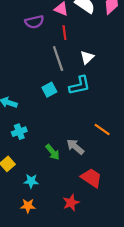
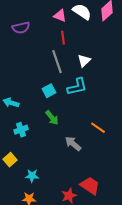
purple semicircle: (34, 22) -> (21, 28), moved
green arrow: (53, 152) -> (52, 118), moved
red trapezoid: (91, 178) -> (90, 186), moved

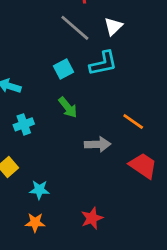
gray line: (57, 62) -> (75, 28), turned -30
gray arrow: (73, 144) -> (98, 144), turned 138
red trapezoid: (90, 186) -> (143, 166), moved

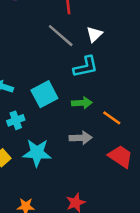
cyan square: (64, 69) -> (44, 94), moved, size x1.5
green arrow: (68, 107) -> (82, 103), moved, turned -54
cyan star: (39, 190) -> (37, 153), moved, size x1.6

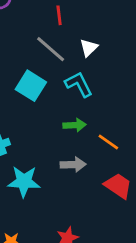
cyan L-shape: (86, 67) -> (79, 84), turned -105
cyan square: (44, 94) -> (31, 86), moved, turned -30

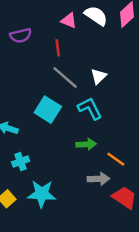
red line: (59, 15) -> (58, 48), moved
gray arrow: (73, 165) -> (99, 179), moved

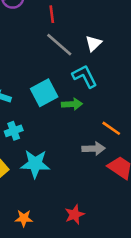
cyan square: (48, 110) -> (44, 93), moved, turned 30
green arrow: (86, 144) -> (72, 104), moved

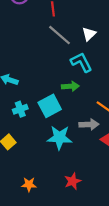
cyan square: (44, 93) -> (50, 106), moved
cyan star: (35, 164) -> (59, 138), moved

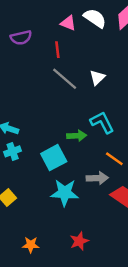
cyan L-shape: (81, 62) -> (102, 122), moved
cyan cross: (20, 109) -> (13, 151), moved

